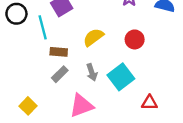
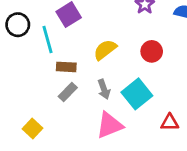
pink triangle: (81, 106) -> (110, 125), moved

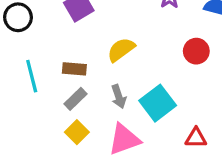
cyan line: (48, 40) -> (32, 76), moved
red circle: (152, 51) -> (196, 51), moved
yellow square: (33, 128) -> (77, 132), moved

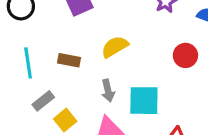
gray rectangle: (75, 99) -> (43, 101), moved
cyan square: (158, 103) -> (144, 101), turned 32

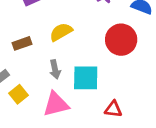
red circle: (185, 55) -> (121, 40), size x1.5
brown rectangle: (69, 60) -> (22, 43), turned -30

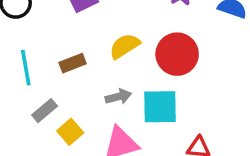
red circle: (121, 40) -> (177, 54), moved
gray arrow: (55, 69) -> (118, 97), turned -90

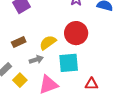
yellow semicircle: (125, 46) -> (48, 43), moved
gray arrow: (118, 97) -> (36, 60), moved

